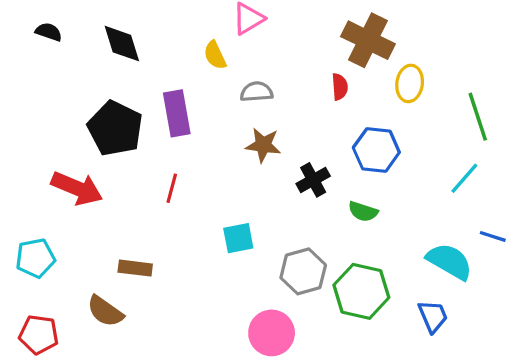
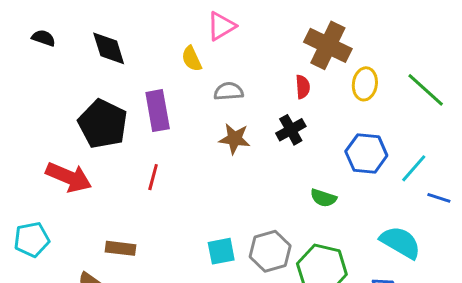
green line: (478, 117) -> (426, 90), moved, turned -30
blue hexagon: (376, 150) -> (366, 153), moved
black cross: (313, 180) -> (291, 130), moved
blue line: (493, 236) -> (439, 198), moved
cyan square: (238, 238) -> (221, 251), moved

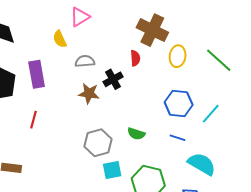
black cross: (291, 130) -> (113, 79), moved
green semicircle: (323, 198) -> (136, 134), moved
blue line: (439, 198) -> (178, 138), moved
cyan square: (221, 251) -> (112, 170), moved
gray hexagon: (270, 251) -> (98, 143), moved

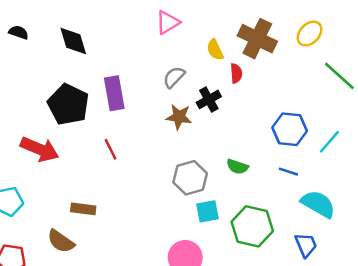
yellow semicircle: (60, 39) -> (215, 50), moved
yellow ellipse: (178, 56) -> (310, 34), moved, turned 35
gray semicircle: (85, 61) -> (174, 77), turned -42
red line: (34, 120) -> (111, 149), turned -42

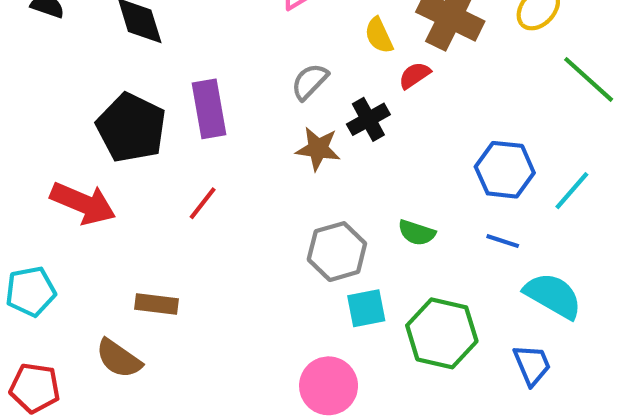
red semicircle: (236, 73) -> (415, 75), turned -120
red line: (111, 149) -> (203, 203), turned 65

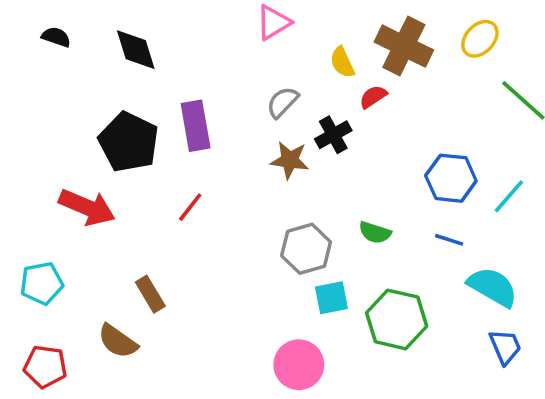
brown rectangle: (156, 304) -> (150, 294), turned 52
blue trapezoid: (532, 365) -> (505, 347), moved

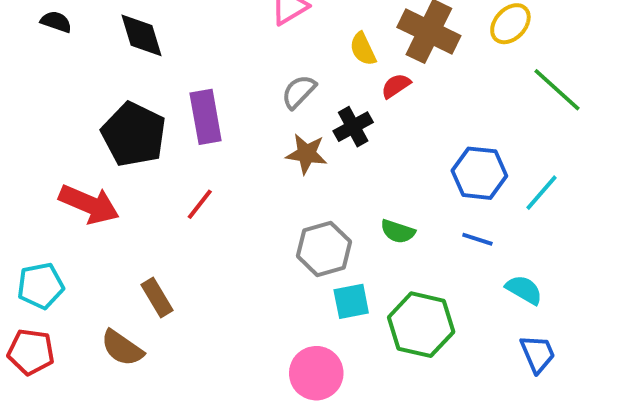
cyan semicircle: (493, 287) -> (524, 290), size x0.7
red pentagon: (45, 367) -> (31, 352), moved

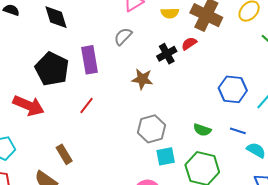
yellow semicircle: (363, 49) -> (170, 13), moved, turned -66
gray semicircle: (299, 92) -> (123, 36), moved
black cross: (353, 127) -> (167, 54), moved
green semicircle: (398, 231) -> (202, 130), moved
blue line: (477, 239) -> (238, 131), moved

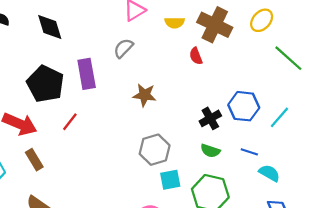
red semicircle: (189, 44) -> (196, 56), turned -77
black cross: (167, 54) -> (210, 118), moved
red line: (86, 106) -> (70, 122), moved
brown rectangle: (64, 154) -> (34, 160), moved

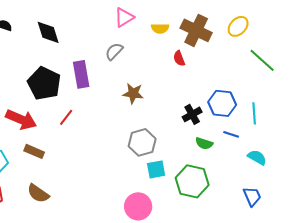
cyan line: (279, 117) -> (254, 113), turned -45
green semicircle: (210, 151) -> (204, 143), moved
blue line: (249, 152) -> (231, 134), moved
brown rectangle: (34, 160) -> (34, 151), turned -36
cyan semicircle: (269, 173) -> (257, 157), moved

